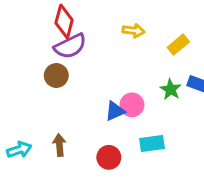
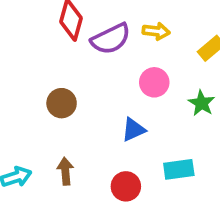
purple semicircle: (70, 46) -> (111, 39), moved
brown circle: (56, 76) -> (62, 103), moved
pink circle: (132, 105) -> (154, 82), moved

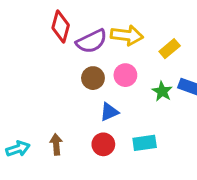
yellow arrow: (156, 31) -> (127, 35), size x1.5
brown circle: (62, 103) -> (93, 78), moved
red circle: (126, 186) -> (103, 144), moved

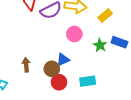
brown circle: (93, 78) -> (52, 69), moved
brown arrow: (56, 144) -> (26, 65), moved

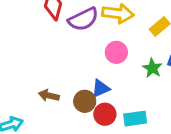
brown arrow: (26, 65) -> (49, 96), turned -72
red circle: (59, 82) -> (105, 114), moved

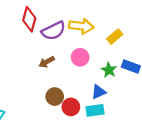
blue triangle: (101, 88) -> (99, 92), moved
brown arrow: (49, 96) -> (47, 62), moved, turned -42

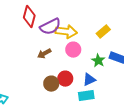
yellow arrow: (81, 26) -> (66, 32), moved
red circle: (71, 107) -> (65, 79), moved

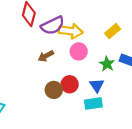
blue triangle: (89, 80) -> (97, 85), turned -40

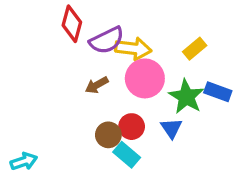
pink circle: (79, 51) -> (145, 78), size x1.5
green star: (107, 64) -> (186, 97), size x1.5
cyan rectangle: (93, 104) -> (127, 155), moved, turned 48

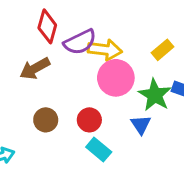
brown arrow: (97, 85) -> (35, 68), moved, size x1.4
red circle: (132, 127) -> (89, 120), moved
brown circle: (108, 135) -> (46, 120), moved

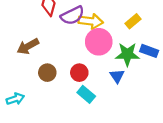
brown arrow: (35, 68) -> (28, 46), moved
green star: (155, 95) -> (127, 54), turned -30

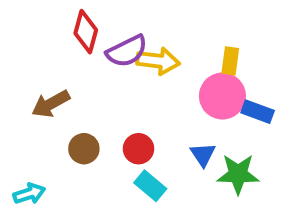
yellow rectangle: (133, 21) -> (230, 61), turned -42
pink circle: (99, 42) -> (222, 96), moved
green star: (127, 54) -> (238, 174), moved

